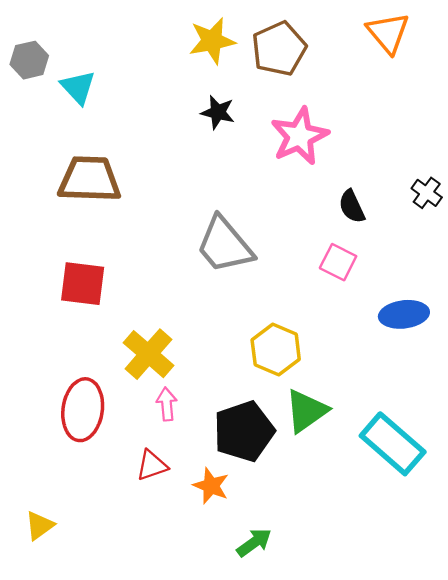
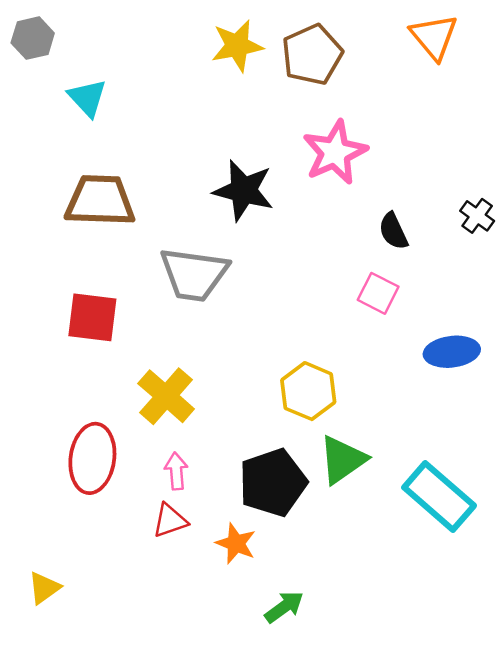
gray hexagon: (29, 60) -> (33, 38), moved
black star: (218, 112) -> (244, 190), moved, size x1.6
gray trapezoid: (225, 245) -> (194, 274), moved, turned -42
pink arrow: (167, 404) -> (176, 471), moved

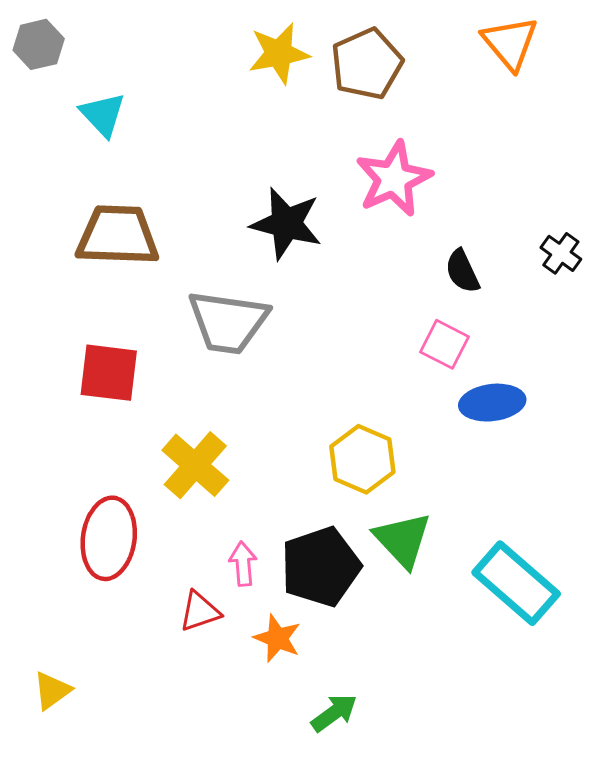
blue ellipse: (452, 352) -> (492, 403), moved
green triangle: (343, 460) -> (403, 540), turned -38
pink arrow: (176, 471) -> (243, 564), moved

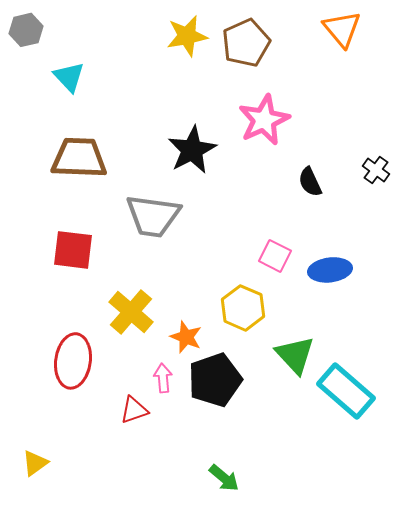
black star: (286, 223) -> (192, 150), turned 30
pink square: (444, 344) -> (275, 256), moved
green triangle: (403, 540) -> (295, 355), moved
orange star: (277, 638) -> (186, 337), moved
green arrow: (334, 713) -> (224, 478), turned 76

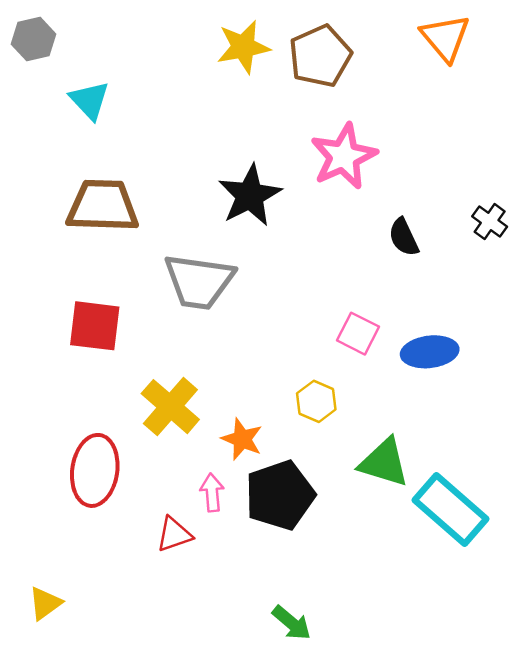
yellow hexagon: (243, 308) -> (316, 401), size x0.7
green triangle: (295, 355) -> (384, 463), turned -30

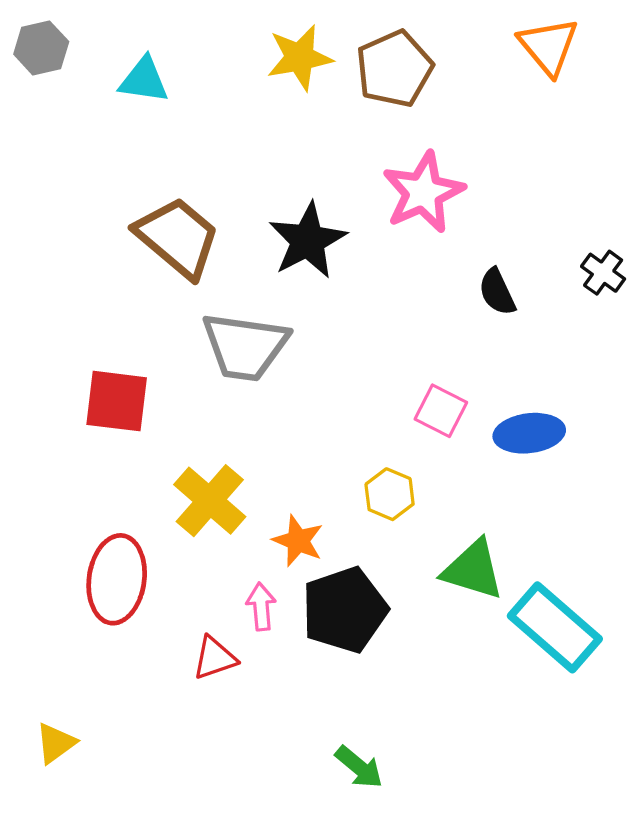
cyan triangle: (90, 100) -> (144, 80), moved, turned -39
brown trapezoid: (103, 206) -> (178, 237), moved, turned 38

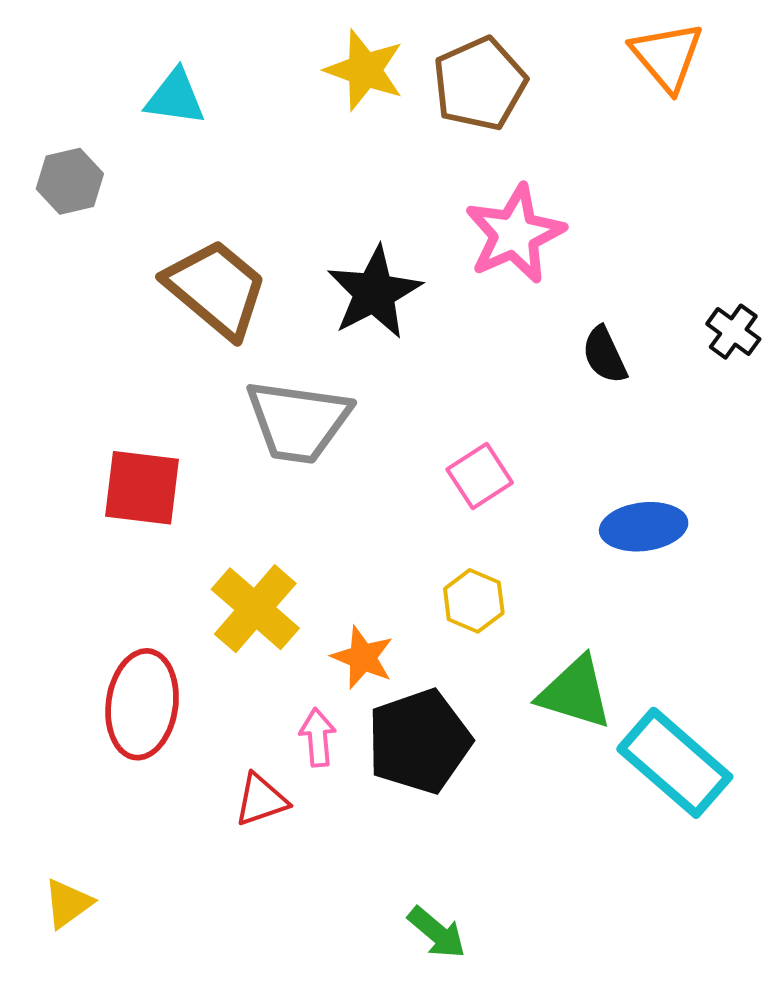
gray hexagon: (41, 48) -> (70, 181), moved
yellow star: (300, 58) -> (365, 70), turned 30
pink square: (441, 411) -> (480, 476), moved, turned 30

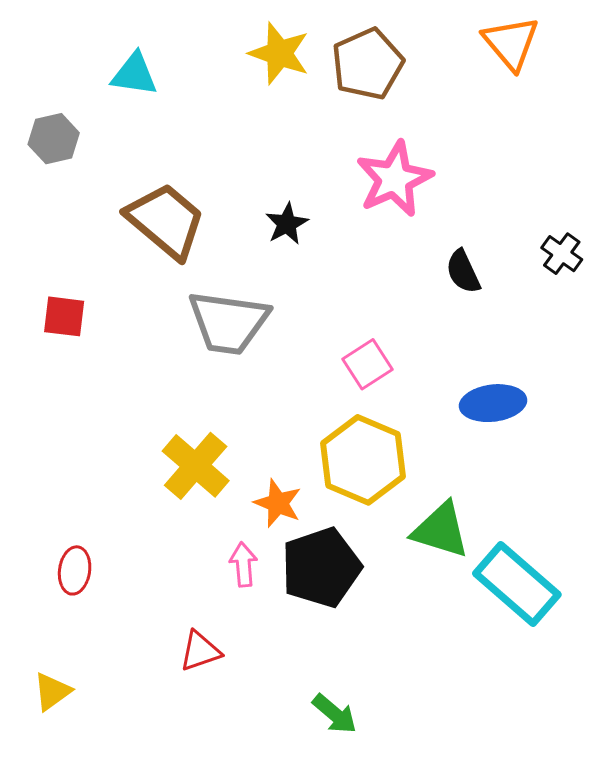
black star: (374, 293) -> (287, 224), size x0.6
red square: (142, 488) -> (64, 316), moved, size x0.7
yellow hexagon: (474, 601) -> (363, 460), size x1.8
red ellipse: (142, 704) -> (75, 570), moved, size x0.6
red triangle: (261, 800) -> (200, 651), moved

